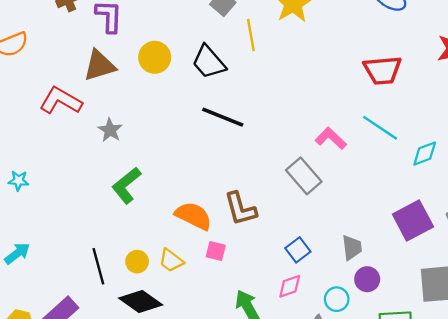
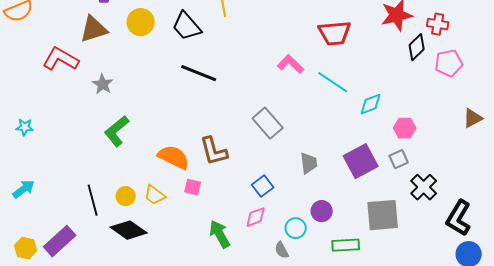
pink L-shape: (331, 138) -> (291, 64), moved
gray trapezoid: (352, 248) -> (309, 163), moved

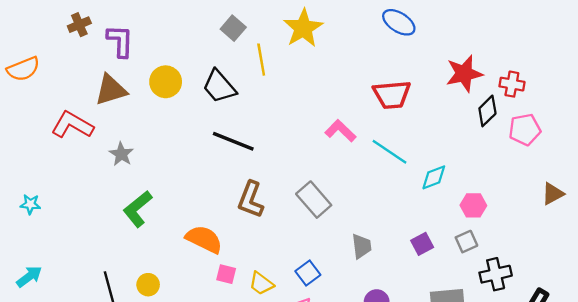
brown L-shape: (214, 151) -> (251, 200), moved, turned 36
purple square: (361, 161) -> (422, 244), size x0.6
black cross: (424, 187) -> (496, 274), turned 32
yellow trapezoid: (155, 195) -> (261, 284), moved

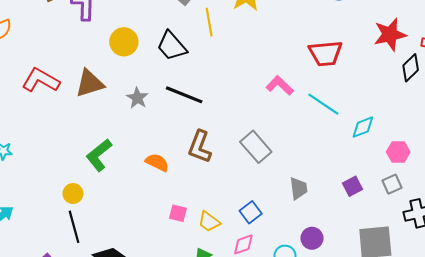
brown triangle: (111, 90) -> (90, 83), moved
gray star: (121, 154) -> (137, 98), moved
orange semicircle: (204, 239) -> (157, 162), moved, size x0.7
yellow circle: (148, 285) -> (73, 194), moved

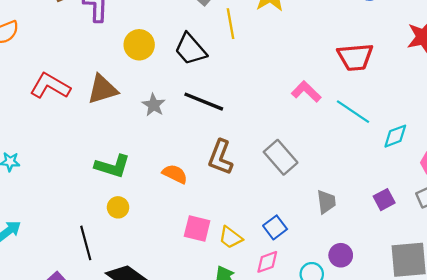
green L-shape: (99, 155) -> (112, 166), turned -124
yellow circle: (73, 194) -> (118, 207), moved
pink square: (178, 213) -> (197, 229), size x1.4

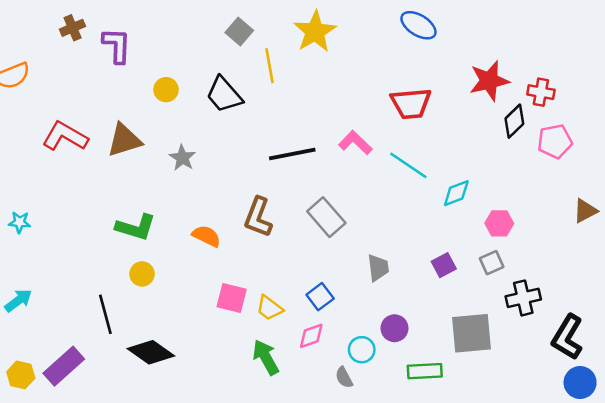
yellow circle: (139, 45) -> (166, 90), size x0.7
black line: (204, 102) -> (292, 154), moved, turned -33

